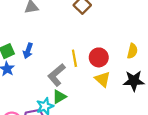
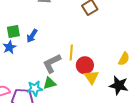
red circle: (99, 57) -> (85, 65), moved

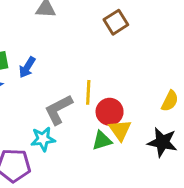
green triangle: (49, 83) -> (102, 141), moved
cyan star: (35, 88) -> (43, 139), moved

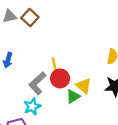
brown square: (116, 22) -> (30, 17), moved
red circle: (110, 112) -> (60, 78), moved

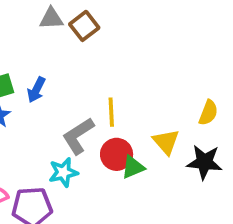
red circle: (60, 78) -> (117, 154), moved
yellow triangle: (84, 86) -> (166, 142), moved

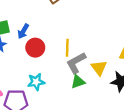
gray L-shape: (78, 136) -> (76, 63), moved
red circle: (117, 154) -> (35, 48), moved

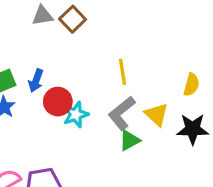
yellow line: (67, 48) -> (122, 72), moved
cyan star: (36, 82) -> (76, 115), moved

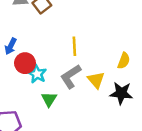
cyan star: (76, 115) -> (37, 74), turned -30
green triangle: (129, 140) -> (49, 99), moved, turned -35

